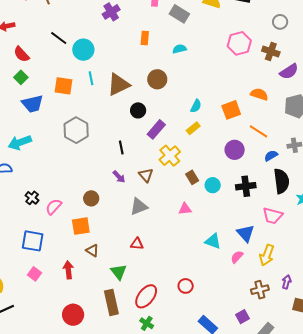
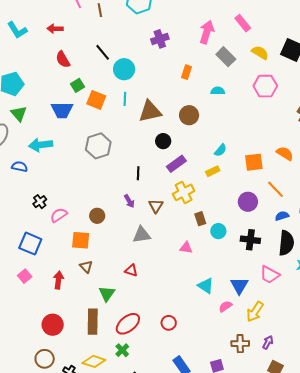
pink hexagon: (239, 43) -> (265, 86), moved
green square: (21, 77) -> (78, 85), moved

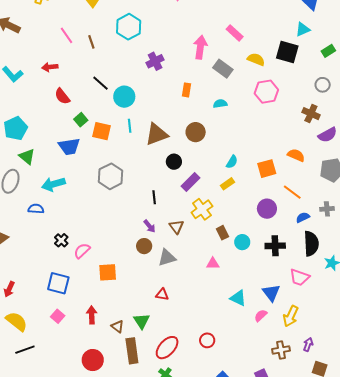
brown circle: (97, 216) -> (144, 246), moved
brown triangle: (86, 267) -> (117, 327), moved

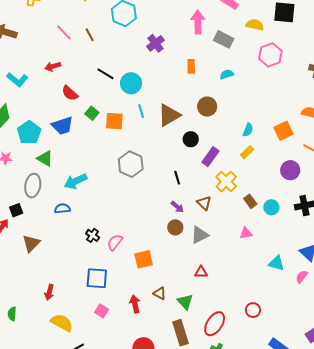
blue trapezoid: (69, 146) -> (62, 126), moved
brown triangle: (117, 327) -> (160, 293), moved

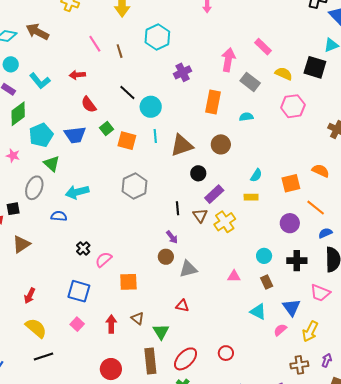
orange rectangle: (191, 66) -> (213, 102), size x1.6
yellow rectangle: (247, 152) -> (251, 197), turned 32
brown rectangle: (250, 201) -> (267, 282), moved
brown triangle: (204, 203) -> (200, 215), moved

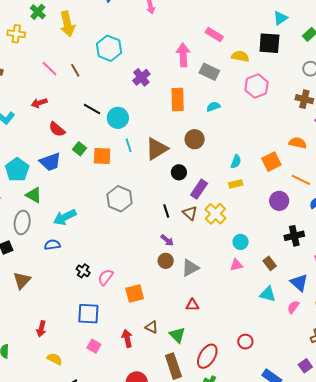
cyan circle: (264, 256) -> (241, 242), moved
yellow semicircle: (36, 328) -> (55, 359), size x0.7

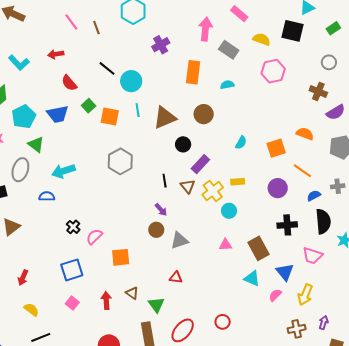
yellow rectangle: (236, 184) -> (238, 182), moved
cyan circle: (241, 242) -> (229, 211), moved
brown rectangle: (270, 263) -> (259, 248), size x1.6
blue square: (88, 314) -> (72, 270), turned -30

